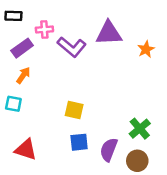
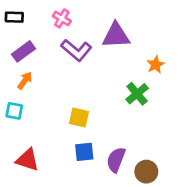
pink cross: (44, 29) -> (62, 18), moved, turned 35
orange star: (146, 49) -> (156, 65), moved
green cross: (140, 129) -> (137, 94), moved

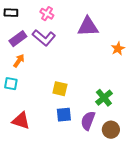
purple L-shape: (76, 50) -> (44, 38), moved
green cross: (137, 94) -> (104, 98), moved

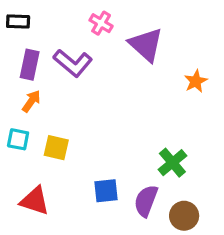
pink cross: (47, 14) -> (101, 23), moved
purple triangle: (88, 27) -> (146, 45), turned 45
purple rectangle: (18, 39) -> (30, 65), turned -42
yellow square: (60, 89) -> (56, 148), moved

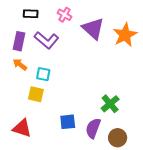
black rectangle: (18, 21) -> (31, 14), moved
orange star: (196, 81) -> (125, 35), moved, size x1.6
orange arrow: (31, 101) -> (20, 65), turned -88
cyan square: (18, 139) -> (43, 74), moved

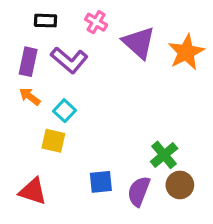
cyan square: (43, 74) -> (64, 111), turned 32
brown circle: (118, 138) -> (180, 185), moved

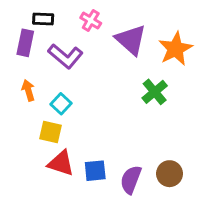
purple rectangle: (28, 62) -> (25, 43), moved
orange arrow: (30, 96) -> (28, 90), turned 36
green cross: (164, 155) -> (155, 92), moved
red triangle: (33, 191) -> (61, 163), moved

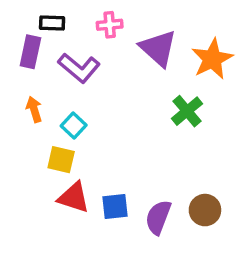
pink cross: (91, 20) -> (110, 25), turned -36

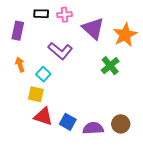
black rectangle: (52, 23) -> (41, 14), moved
purple L-shape: (79, 68) -> (60, 51), moved
blue square: (115, 206) -> (68, 122), turned 35
purple semicircle: (158, 217) -> (93, 128), turned 66

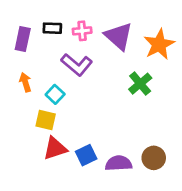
black rectangle: (41, 14) -> (52, 28), moved
pink cross: (65, 15) -> (82, 31), moved
red triangle: (43, 117) -> (55, 148), turned -36
blue square: (68, 122) -> (86, 155), turned 35

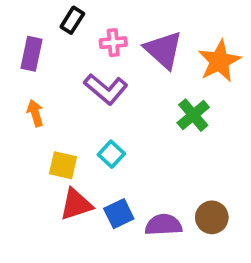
black rectangle: (52, 28) -> (72, 20), moved, turned -60
cyan square: (55, 94) -> (111, 154), moved

